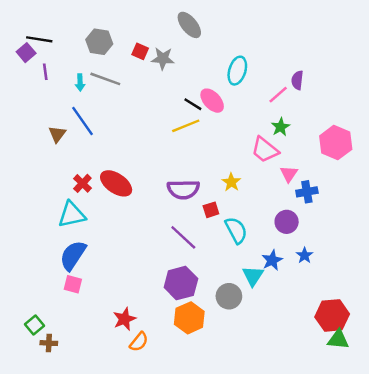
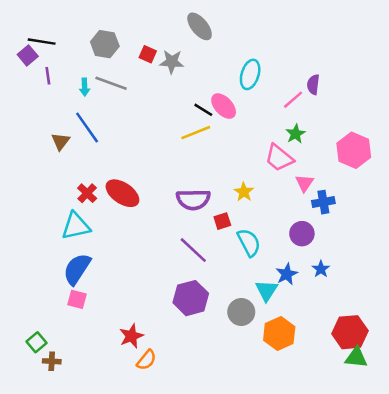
orange hexagon: (189, 318) -> (279, 333), moved

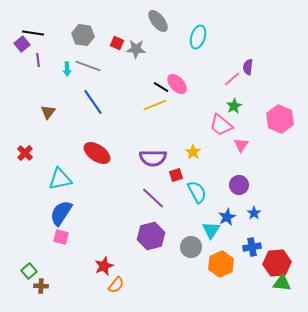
cyan ellipse: (250, 74) -> (198, 37), moved
blue line: (87, 128) -> (93, 102), moved
red cross: (87, 193) -> (25, 153), moved
blue cross: (323, 202) -> (252, 247), moved

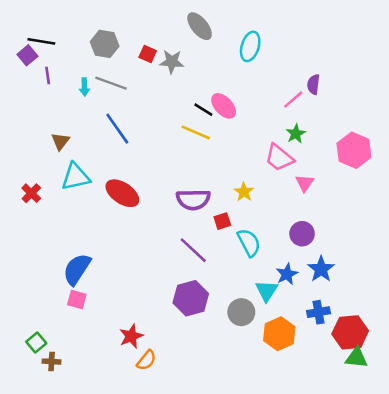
yellow line: (155, 105) -> (196, 132), turned 45
cyan triangle: (60, 179) -> (76, 177), moved
blue star: (254, 213) -> (321, 269), size x1.5

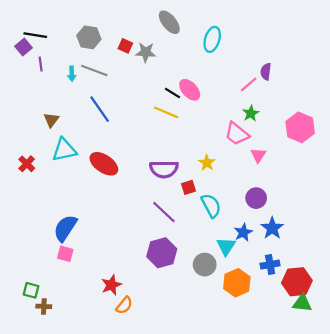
green square: (36, 343) -> (31, 290), turned -35

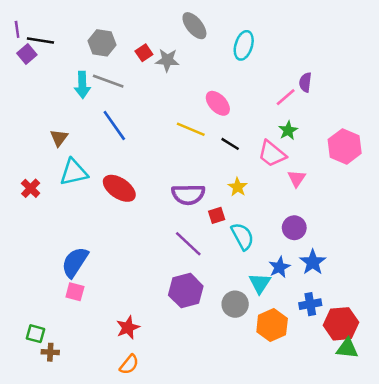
red square: (125, 46) -> (144, 53), turned 32
purple line: (41, 64) -> (17, 29), moved
cyan arrow: (72, 74) -> (82, 85), size x1.5
black line: (173, 93) -> (230, 144), moved
orange semicircle: (124, 305) -> (129, 364), moved

